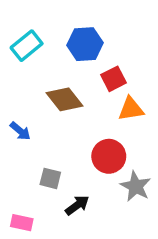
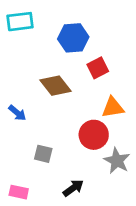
cyan rectangle: (27, 46) -> (20, 22), moved, turned 32
orange triangle: (131, 109) -> (113, 107), moved
black arrow: (77, 205) -> (73, 188), moved

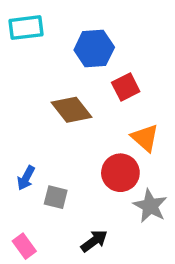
orange triangle: (113, 107) -> (145, 138), turned 50
blue arrow: (17, 113) -> (26, 178), moved, turned 78
pink rectangle: (19, 192) -> (24, 246), turned 42

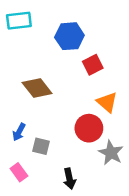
brown diamond: (71, 110) -> (37, 88), moved
black arrow: (94, 241) -> (69, 179), turned 114
pink rectangle: (24, 246) -> (19, 172), moved

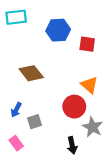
red square: (93, 65) -> (87, 44), moved, turned 35
gray square: (41, 146) -> (34, 122), turned -32
black arrow: (69, 179) -> (72, 145), moved

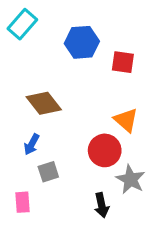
cyan rectangle: (16, 17) -> (22, 24), turned -42
blue arrow: (16, 110) -> (32, 144), moved
pink rectangle: (16, 143) -> (22, 202), turned 32

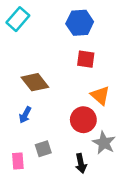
blue hexagon: (82, 42) -> (80, 23), moved
red square: (123, 62) -> (86, 59), moved
gray square: (48, 172) -> (43, 149), moved

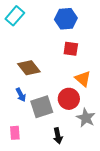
blue arrow: (25, 115) -> (21, 95), turned -56
gray square: (43, 149) -> (42, 107), moved, size x1.6
black arrow: (81, 163) -> (58, 136), moved

